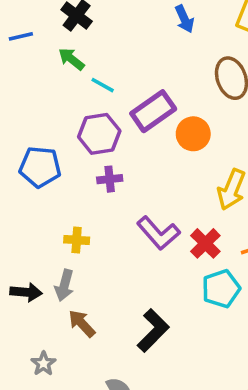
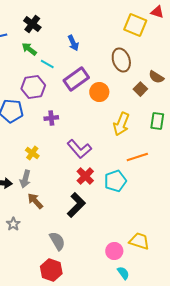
blue arrow: (184, 19) -> (73, 43), moved
purple hexagon: (99, 134) -> (33, 87), moved
yellow cross: (77, 240) -> (32, 153), turned 32
red cross: (205, 243) -> (85, 176), moved

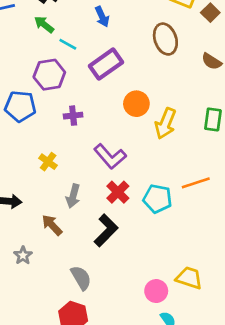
brown square: (140, 89) -> (210, 13), moved
orange circle: (99, 92) -> (136, 104), moved
orange line: (137, 157) -> (196, 183), moved
gray arrow: (25, 179) -> (73, 196), moved
cyan pentagon: (115, 181) -> (158, 199), turned 30

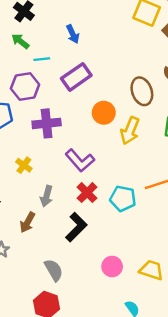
brown ellipse: (165, 39) -> (142, 91), moved
cyan line: (68, 44) -> (42, 59), turned -35
purple cross: (73, 116) -> (47, 123), size x1.6
brown arrow: (52, 225) -> (27, 222), turned -108
pink circle: (156, 291) -> (112, 267), moved

